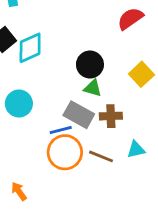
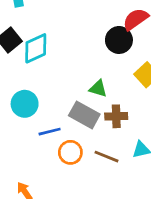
black circle: (90, 65) -> (119, 40), moved
blue line: (61, 130) -> (50, 132), moved
orange circle: (65, 152) -> (70, 152), size x0.7

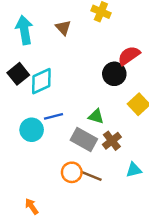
brown cross: (116, 116) -> (112, 141), turned -36
blue line: (50, 132) -> (53, 116), moved
brown line: (106, 157) -> (91, 176), moved

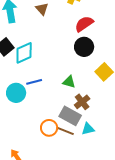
red semicircle: (129, 56) -> (84, 24), moved
gray rectangle: (84, 139) -> (70, 116), moved
cyan triangle: (134, 170) -> (88, 129), moved

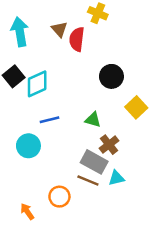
red semicircle: (84, 24) -> (77, 39), moved, turned -48
cyan circle: (16, 93) -> (28, 146), moved
orange circle: (49, 128) -> (59, 197), moved

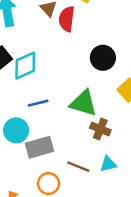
green triangle: (93, 120) -> (83, 103), size x1.6
brown cross: (109, 145) -> (100, 129), turned -30
gray rectangle: (94, 162) -> (39, 147), moved, turned -45

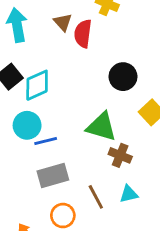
blue line: (38, 103) -> (46, 141), moved
cyan circle: (16, 130) -> (27, 125), moved
brown line: (78, 167) -> (96, 197), turned 40

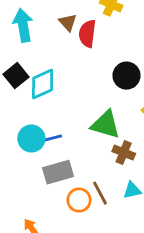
cyan circle: (27, 125) -> (31, 138), moved
orange circle: (63, 216) -> (79, 200), moved

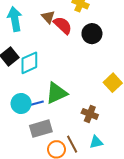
red semicircle: (87, 34) -> (63, 25), turned 126
black circle: (126, 76) -> (92, 34), moved
green triangle: (106, 125) -> (56, 93), moved, turned -40

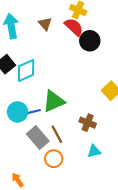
red semicircle: (63, 25) -> (74, 27), moved
gray rectangle: (41, 129) -> (38, 137), turned 65
brown line: (72, 144) -> (57, 134), moved

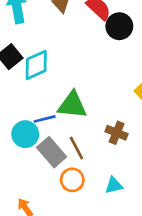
green triangle: (54, 101) -> (72, 105), turned 30
cyan circle: (18, 112) -> (25, 134), moved
cyan triangle: (94, 151) -> (114, 185), moved

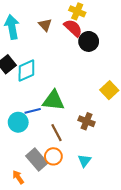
gray rectangle: (52, 152) -> (37, 160), moved
cyan triangle: (114, 185) -> (84, 161), turned -40

